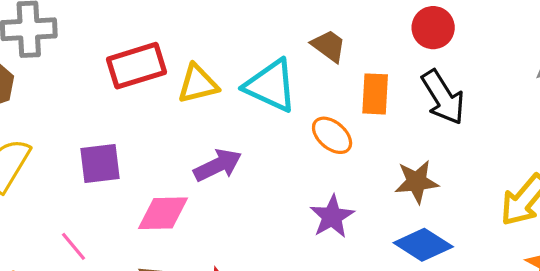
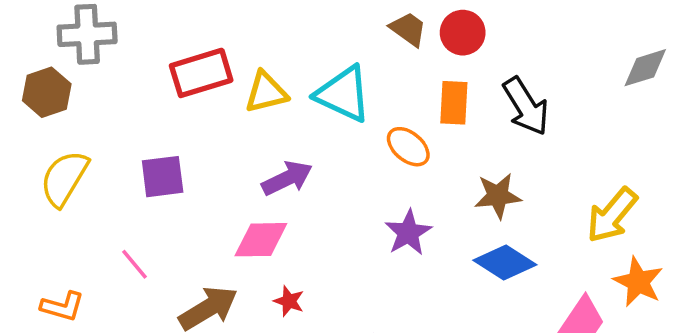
red circle: (433, 28) -> (463, 33), moved
brown trapezoid: (329, 46) -> (408, 29), moved
pink diamond: (163, 213) -> (261, 240), moved

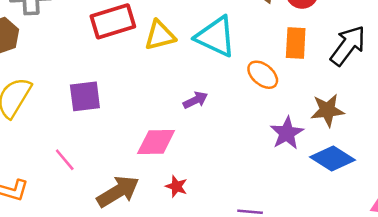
black arrow: (526, 106) -> (348, 46), turned -111
purple arrow: (287, 178) -> (195, 100), moved, size x0.7
purple star: (408, 233) -> (287, 133), moved

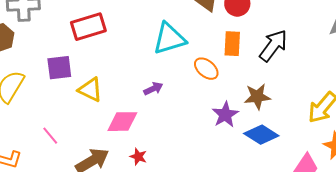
yellow triangle: (160, 35) -> (90, 90), moved, turned 40
cyan triangle: (216, 37) -> (169, 39), turned -42
purple square: (85, 96) -> (59, 68), moved

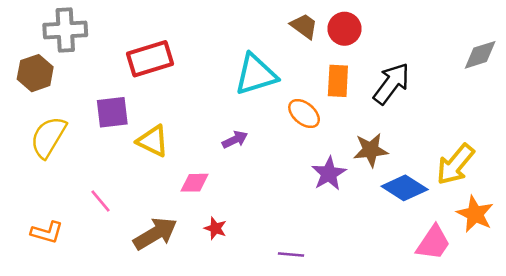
pink diamond: (122, 122) -> (194, 183), size x0.7
blue diamond: (261, 135) -> (405, 188), moved

